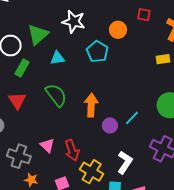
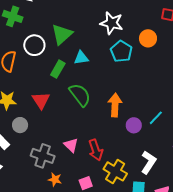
white star: (74, 22) -> (112, 23), moved
orange circle: (118, 30) -> (148, 38), moved
green rectangle: (22, 68) -> (58, 69), moved

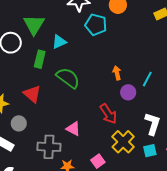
orange arrow: (115, 105) -> (117, 73), moved, size x0.6
red arrow: (96, 150) -> (108, 114), moved
yellow cross: (115, 171) -> (123, 142), turned 30

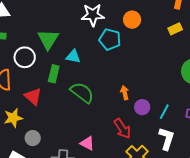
cyan triangle: (59, 42) -> (73, 57), turned 35
orange arrow: (117, 73) -> (125, 93), moved
cyan line: (147, 79) -> (164, 112), moved
red triangle: (32, 94) -> (33, 96), moved

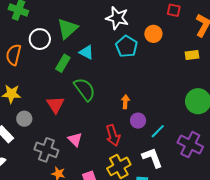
red triangle: (33, 96) -> (55, 105), moved
white L-shape: (167, 139) -> (152, 158), turned -55

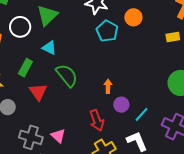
cyan triangle: (86, 52) -> (49, 48), moved
green rectangle: (63, 63) -> (25, 68), moved
pink triangle: (75, 139) -> (58, 136), moved

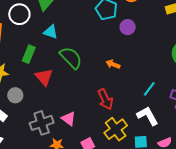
orange arrow: (108, 86) -> (113, 64), turned -64
purple circle: (121, 105) -> (128, 27), moved
gray cross: (31, 137) -> (42, 123), turned -30

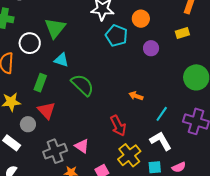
purple circle: (128, 27) -> (151, 48), moved
orange arrow: (113, 64) -> (136, 96), moved
red triangle: (44, 77) -> (46, 110), moved

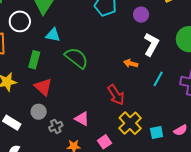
gray circle: (28, 124) -> (39, 112), moved
white L-shape: (161, 141) -> (151, 44), moved, turned 65
gray cross: (55, 151) -> (56, 126), size x0.6

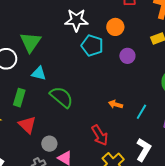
white L-shape: (151, 44) -> (144, 150), moved
cyan line: (158, 79) -> (141, 112), moved
gray circle: (39, 112) -> (49, 144), moved

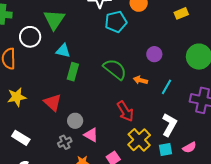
cyan pentagon: (92, 46) -> (116, 22), turned -30
purple circle: (127, 56) -> (154, 54), moved
green semicircle: (61, 97) -> (115, 69), moved
green rectangle: (19, 98) -> (73, 72), moved

